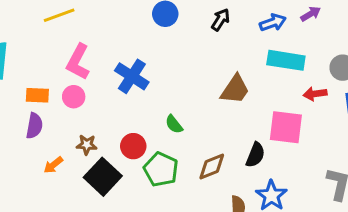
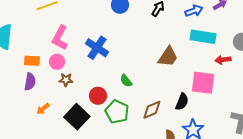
brown star: (87, 145) -> (66, 80), moved

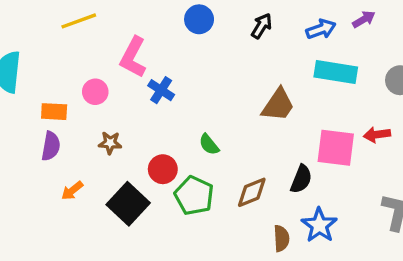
pink L-shape: (60, 38) -> (133, 57), moved
blue cross: (97, 48) -> (161, 90), size x0.7
red arrow: (223, 60) -> (377, 135), moved
pink circle: (57, 62) -> (95, 92), moved

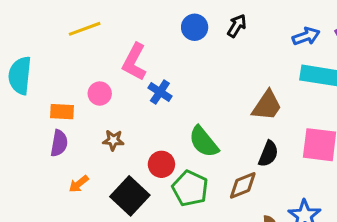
black arrow: (262, 26) -> (237, 26), moved
green semicircle: (209, 144) -> (204, 142), size x1.6
black semicircle: (301, 179) -> (268, 154), moved

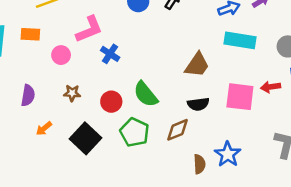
pink L-shape: (134, 62) -> (89, 29), turned -140
orange rectangle: (62, 112) -> (30, 34), moved
black semicircle: (268, 154) -> (198, 104), turned 60
red circle: (161, 164) -> (111, 102), moved

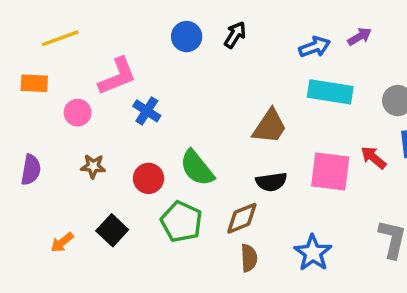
red arrow: (271, 87) -> (373, 158), turned 48
orange arrow: (44, 129) -> (62, 242), moved
black square: (86, 138) -> (112, 230), size x0.7
brown semicircle: (200, 164) -> (249, 258), moved

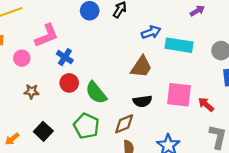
blue arrow: (315, 47) -> (151, 32), moved
red arrow: (373, 158) -> (206, 104), moved
red circle: (149, 178) -> (69, 83), moved

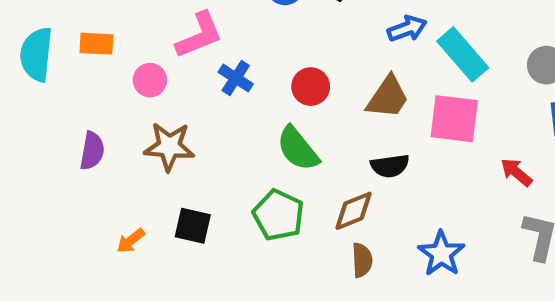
cyan rectangle: (179, 45) -> (463, 54), turned 40
red circle: (69, 83) -> (311, 87), moved
brown star: (31, 92) -> (169, 147), size x1.6
pink square: (179, 95) -> (454, 119), moved
black square: (43, 131) -> (193, 226), turned -30

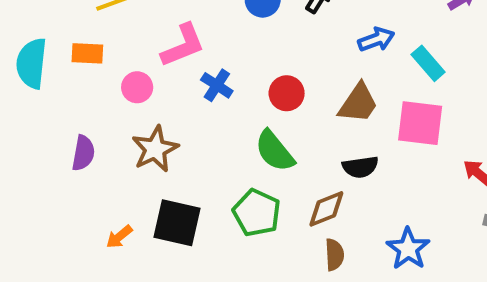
cyan rectangle: (463, 54) -> (428, 63), size x0.7
brown star: (169, 147) -> (155, 149), turned -30
black square: (193, 226) -> (177, 223), size x1.4

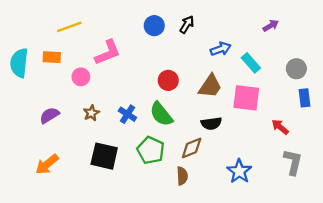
blue cross: (217, 85) -> (127, 114), moved
brown star: (155, 149) -> (91, 113), size x0.6
purple semicircle: (83, 153) -> (49, 115), turned -132
orange arrow: (119, 237) -> (47, 164), moved, size x1.5
brown semicircle: (334, 255) -> (182, 176), moved

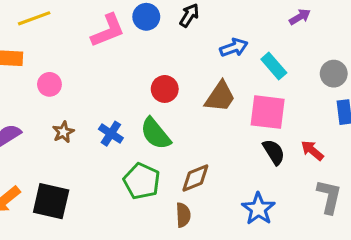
pink L-shape: (108, 52) -> (108, 31), moved
black semicircle: (211, 123) -> (274, 152), moved, turned -114
black square: (104, 156) -> (51, 201), moved

